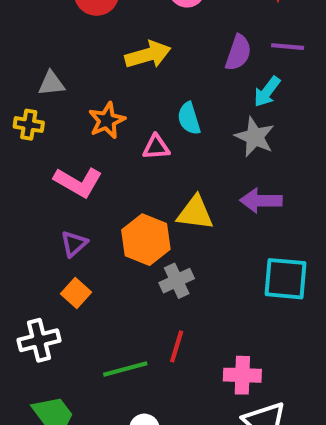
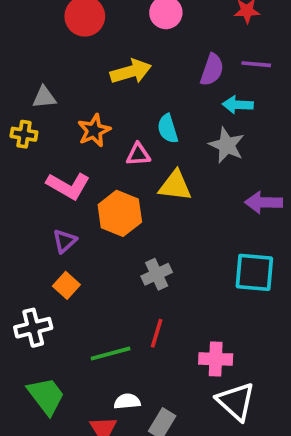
cyan arrow: (267, 92) -> (238, 105), turned 56
purple arrow: (261, 201) -> (264, 202), moved
yellow triangle: (195, 213) -> (175, 186), moved
orange hexagon: (146, 240) -> (120, 213), moved

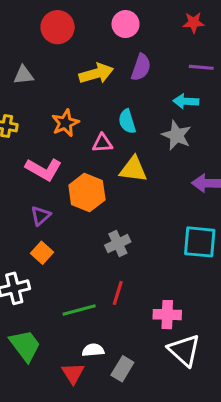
purple semicircle: (212, 70) -> (141, 67), moved
gray triangle: (44, 97) -> (24, 75), moved

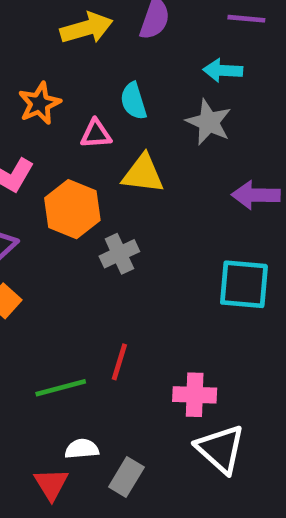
gray cross: (118, 244) -> (119, 254), moved

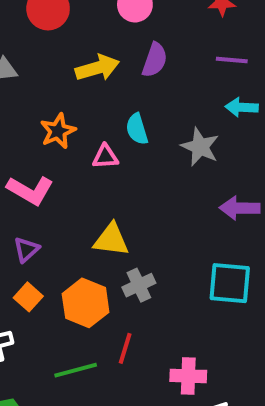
cyan arrow: (223, 70) -> (242, 107), moved
yellow triangle: (143, 174) -> (111, 240), moved
orange hexagon: (72, 209) -> (86, 303), moved
gray cross: (119, 254) -> (139, 285), moved

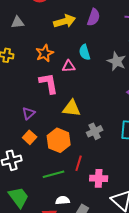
pink L-shape: (30, 190) -> (49, 83), moved, turned -130
gray cross: (139, 285) -> (95, 131), moved
pink cross: (188, 376) -> (99, 178), moved

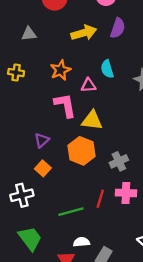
yellow triangle: (72, 108) -> (92, 120), moved
orange hexagon: (59, 140) -> (81, 151), moved
pink cross: (99, 178) -> (126, 193), moved

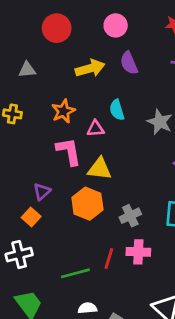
purple semicircle: (118, 28) -> (129, 63), turned 138
orange square: (43, 168) -> (31, 217), moved

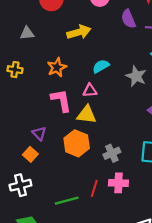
purple semicircle: (129, 63) -> (128, 19), moved
cyan semicircle: (117, 110) -> (101, 66), turned 77
pink triangle: (95, 129) -> (90, 90), moved
purple triangle: (42, 192) -> (39, 133), turned -32

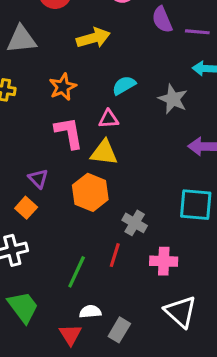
gray triangle: (27, 33) -> (21, 39), size x1.5
gray cross: (112, 153) -> (135, 223), moved, turned -35
pink cross: (118, 183) -> (164, 261), moved
green line: (67, 201) -> (77, 272), turned -50

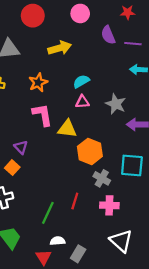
gray star: (173, 99) -> (116, 104), moved
pink triangle: (109, 119) -> (82, 102), moved
orange hexagon: (90, 192) -> (90, 151), moved
gray cross: (135, 223) -> (102, 178), moved

